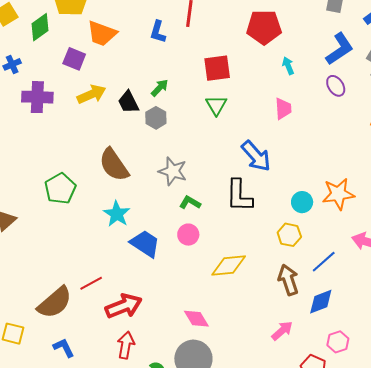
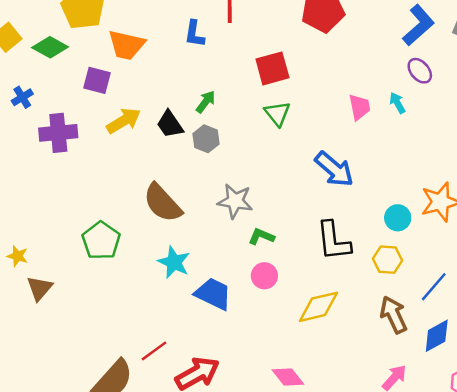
green diamond: (40, 27) -> (50, 47), turned 72
cyan arrow: (288, 66) -> (397, 103), moved
black L-shape: (239, 196) -> (333, 241), moved

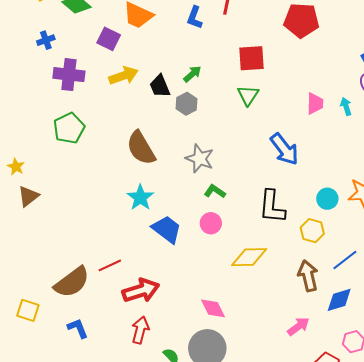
green pentagon: (101, 241) -> (69, 128), moved

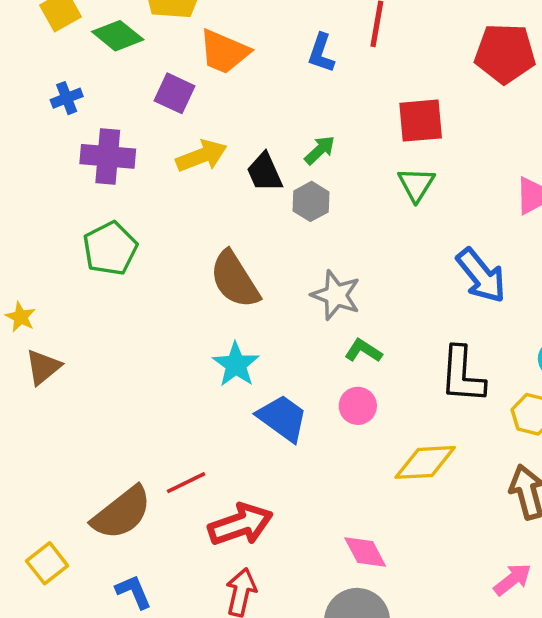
yellow square: (28, 310) -> (47, 563), turned 35

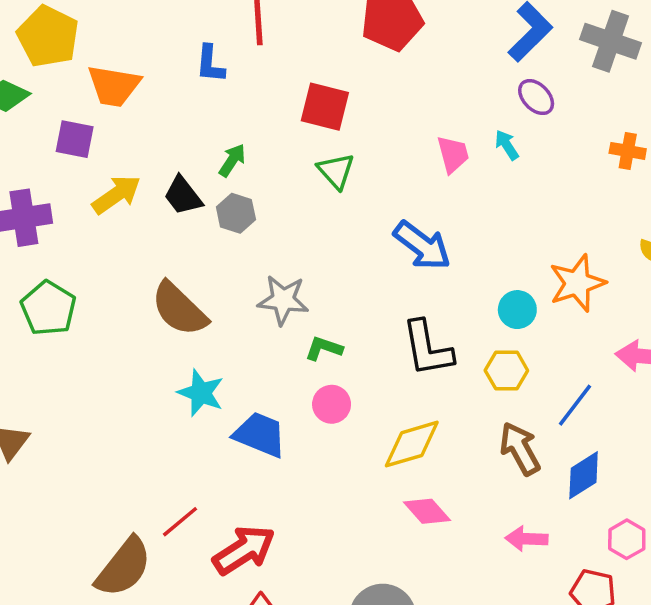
red square: (421, 121) -> (325, 107), turned 33
pink diamond: (365, 552) -> (427, 511), moved
pink arrow: (512, 579) -> (527, 539), turned -126

